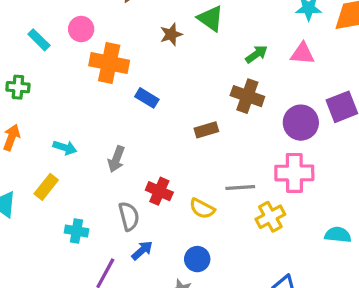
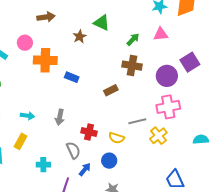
blue circle: (197, 259) -> (109, 161), moved

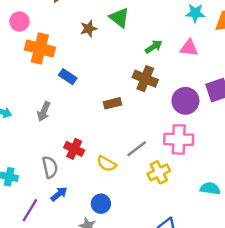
gray arrow: (60, 117) -> (44, 112), moved
gray line: (137, 121) -> (137, 149), turned -36
blue circle: (109, 161) -> (101, 204), moved

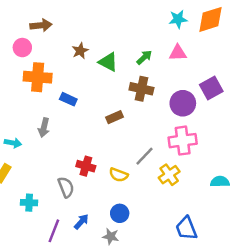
green triangle: (119, 18) -> (108, 62), moved
pink circle: (19, 21) -> (22, 48), moved
gray arrow: (44, 112) -> (44, 128), moved
blue arrow: (59, 194) -> (81, 222), moved

